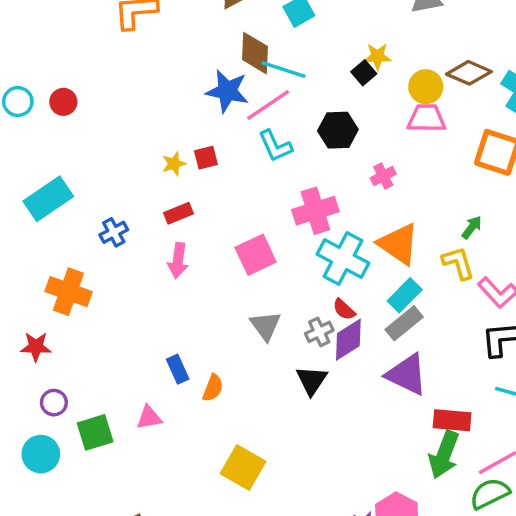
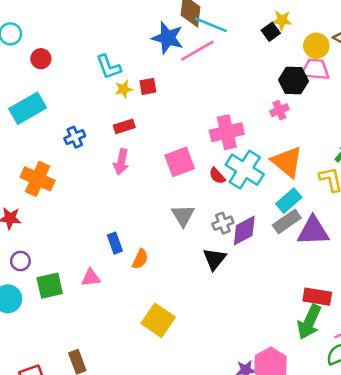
red circle: (63, 102) -> (41, 59), moved
black hexagon: (338, 130) -> (293, 81), moved
cyan L-shape: (275, 146) -> (109, 67), moved
red semicircle: (344, 309) -> (217, 176), moved
purple triangle: (407, 374) -> (313, 231), moved, turned -32

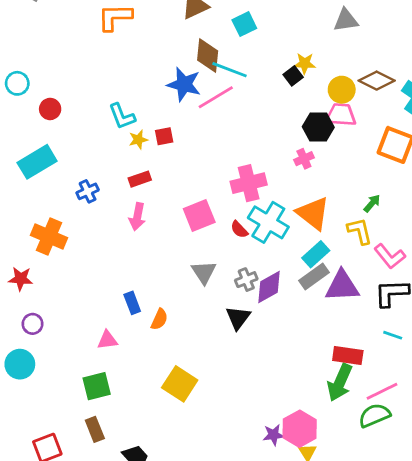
green square: (50, 286) -> (97, 386), moved

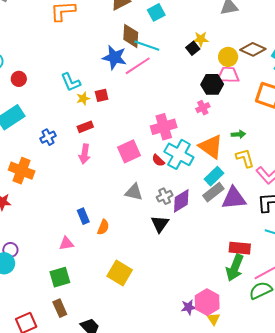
green arrow: (372, 203) -> (238, 134), moved, turned 48
gray triangle: (204, 272) -> (134, 192), turned -42
purple circle: (33, 324) -> (10, 250), moved

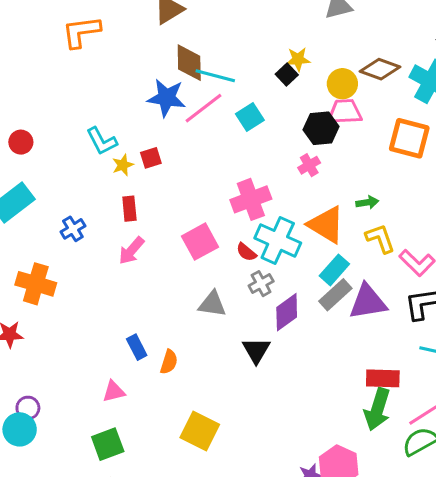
cyan square: (156, 12) -> (250, 117), moved
red rectangle: (85, 127) -> (129, 209), turned -70
pink arrow: (85, 154) -> (131, 251), turned 36
gray cross: (165, 196) -> (261, 284), moved

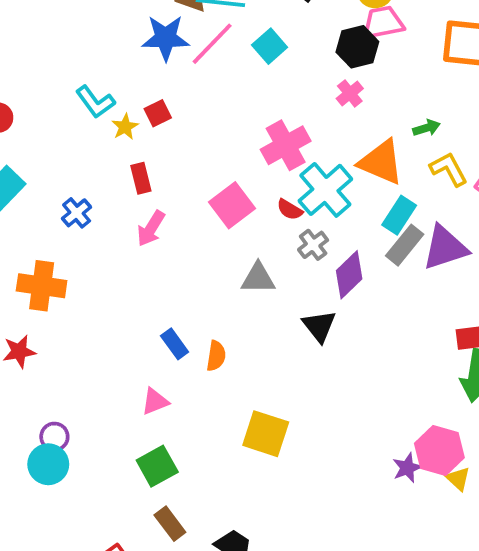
cyan cross: (278, 240) -> (325, 190), turned 33

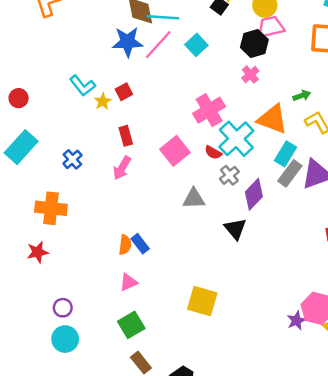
red rectangle: (141, 178) -> (126, 136), moved
orange semicircle: (216, 356) -> (125, 245), moved
cyan circle: (48, 464) -> (65, 339), moved

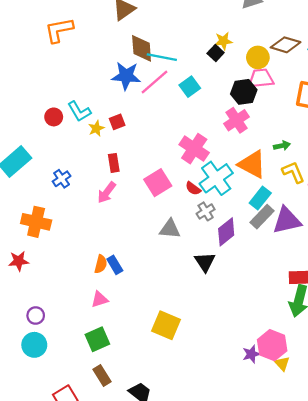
pink cross: (250, 75) -> (237, 120), size x1.5
red circle: (19, 98) -> (54, 117), moved
pink cross: (209, 110) -> (194, 149), turned -32

